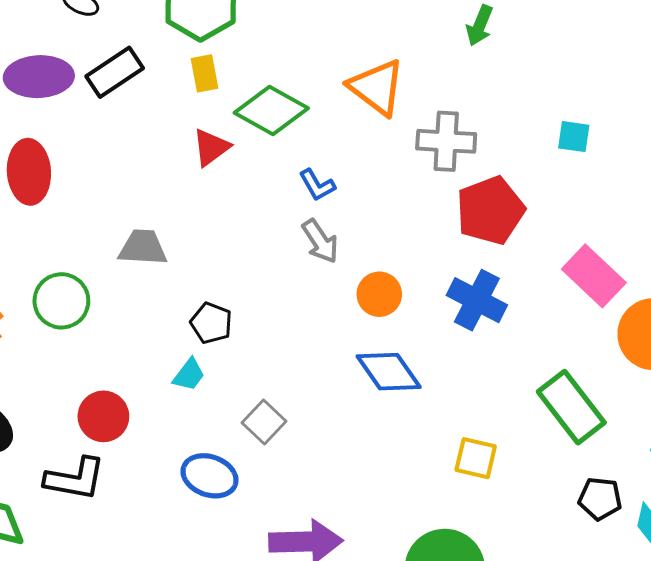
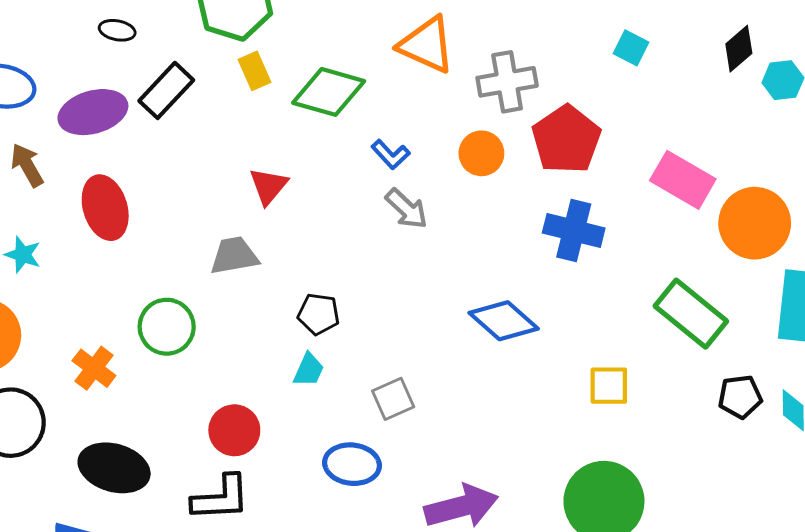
cyan square: (574, 137) -> (631, 48), turned 32
red triangle: (211, 147) -> (268, 186), moved
orange circle: (379, 294) -> (481, 153), moved
gray square: (264, 422) -> (393, 399), turned 36

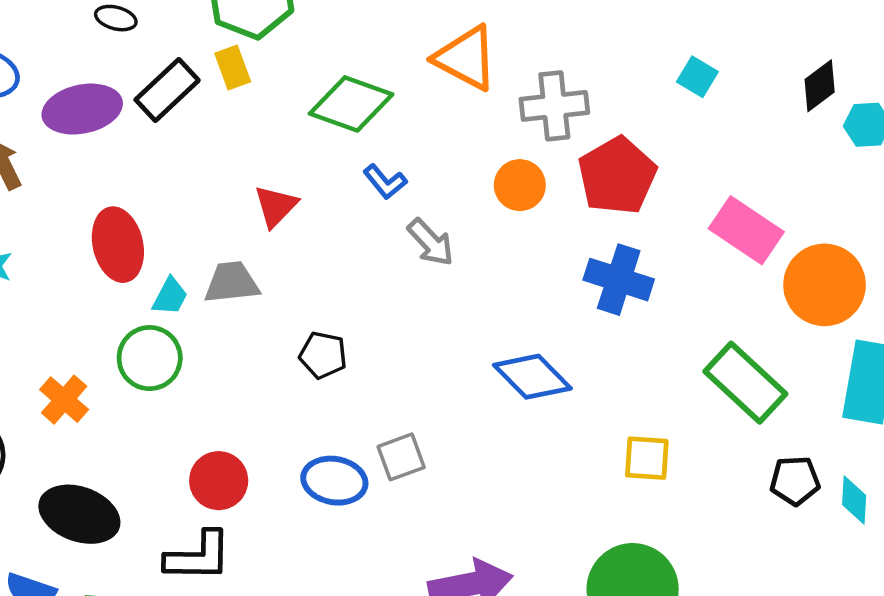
yellow rectangle: (255, 71) -> (233, 68), moved
blue L-shape: (391, 154) -> (385, 182), moved
red ellipse: (105, 208) -> (118, 245), moved
cyan trapezoid: (309, 370) -> (170, 296), moved
blue ellipse: (352, 464) -> (334, 481), moved

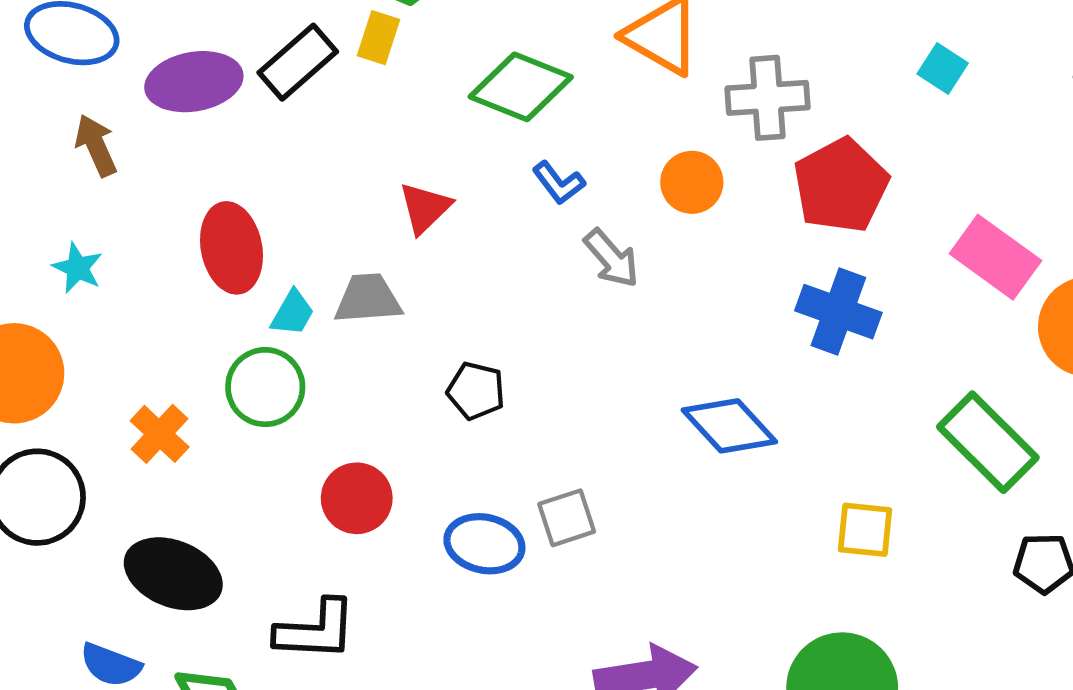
yellow rectangle: (233, 68) -> (379, 38), turned 36
orange circle: (520, 185) -> (692, 182), moved
red circle: (219, 481) -> (357, 498), moved

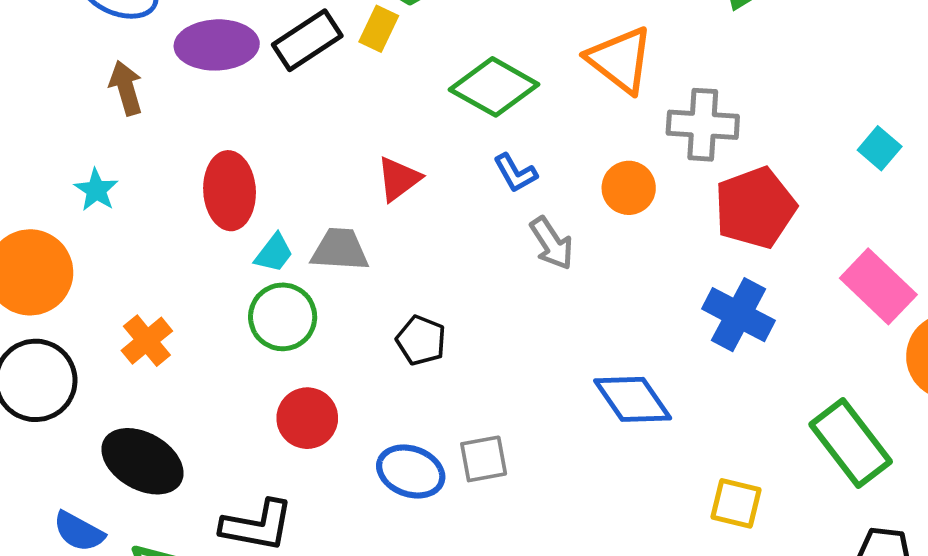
cyan square: (943, 69) -> (880, 148), moved
green circle: (265, 387) -> (283, 317), moved

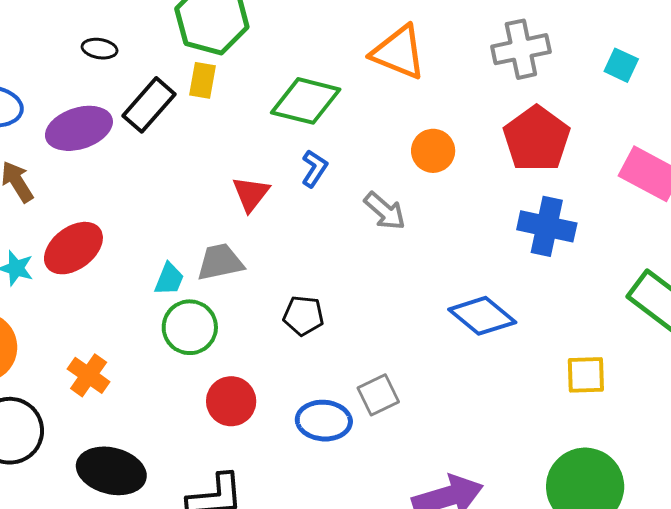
gray cross: (703, 125) -> (521, 49), moved
blue L-shape: (515, 173) -> (314, 168), moved, turned -102
red ellipse: (230, 191) -> (73, 248), moved, turned 72

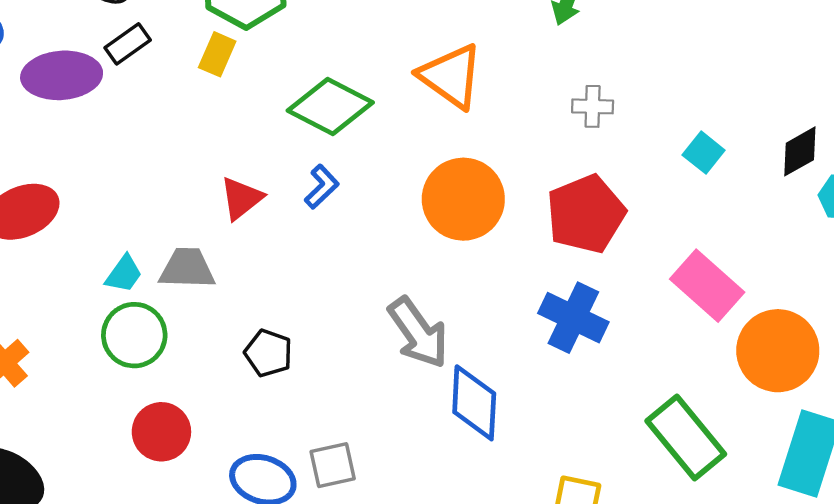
gray cross: (521, 49) -> (593, 106), size x0.6
black rectangle: (149, 105) -> (128, 44), moved, size x0.7
orange circle: (433, 151) -> (463, 199), size x1.6
gray arrow: (385, 211) -> (418, 333), moved, size x1.4
blue diamond: (482, 316) -> (474, 403), turned 40

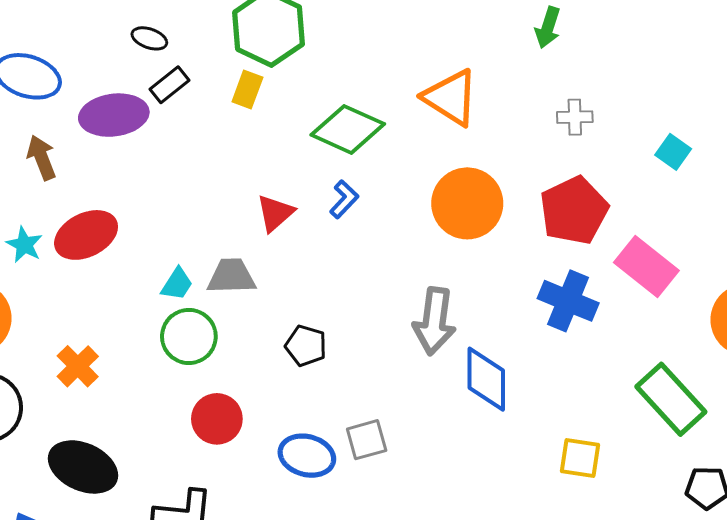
pink rectangle: (707, 286) -> (646, 267), moved
gray arrow: (418, 333) -> (434, 321), turned 46

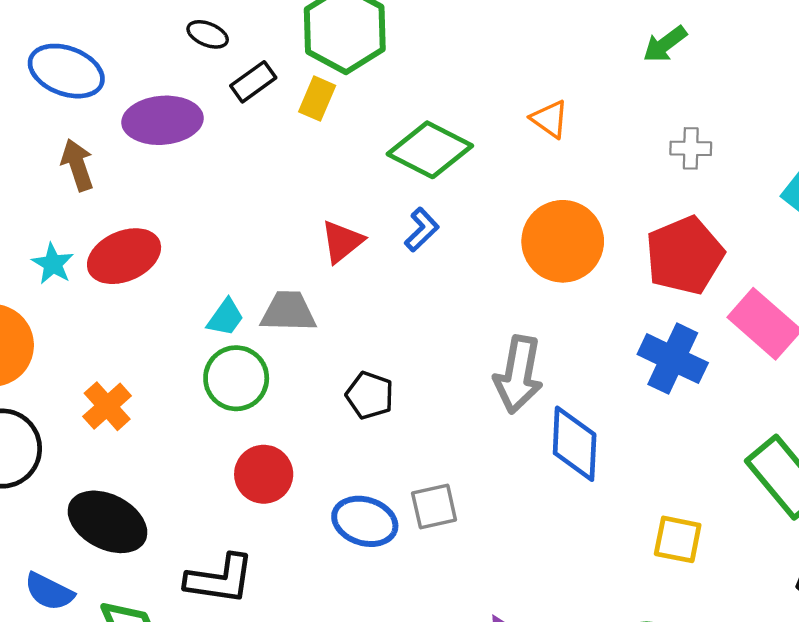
green arrow: (548, 27) -> (665, 44), turned 33
black rectangle: (169, 85) -> (253, 82), moved
orange triangle: (451, 97) -> (550, 119), size x0.6

